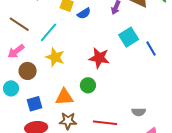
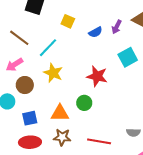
blue semicircle: (84, 13) -> (95, 32), moved

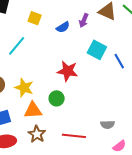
cyan square: (128, 57) -> (97, 50), turned -30
yellow star: (53, 73) -> (24, 88), moved
brown star: (62, 137) -> (37, 134), turned 30

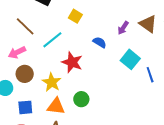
blue semicircle: (63, 27) -> (100, 42), moved, turned -128
red star: (68, 71) -> (72, 62), moved

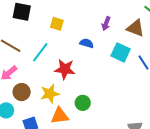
brown triangle: (148, 24) -> (136, 28), moved
yellow star: (52, 82) -> (50, 94), turned -30

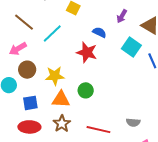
red star: (65, 69) -> (87, 52), moved

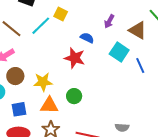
cyan line: (52, 33) -> (41, 26), moved

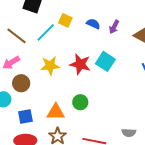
blue semicircle: (87, 38) -> (93, 24), moved
cyan square: (119, 52) -> (105, 61), moved
yellow star: (43, 82) -> (50, 66), moved

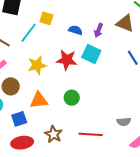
blue semicircle: (93, 24) -> (75, 30), moved
purple arrow: (114, 27) -> (99, 30), moved
orange triangle: (56, 112) -> (39, 100), moved

